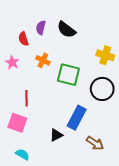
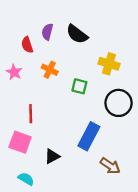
yellow cross: (105, 55) -> (109, 64), moved
green square: (68, 75) -> (79, 86), size x0.6
black triangle: (56, 135) -> (52, 156), moved

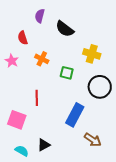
purple semicircle: (47, 32) -> (40, 16), moved
red line: (31, 114) -> (37, 98), moved
black triangle: (52, 156) -> (44, 145), moved

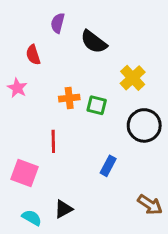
yellow cross: (92, 54) -> (133, 78), turned 30
orange cross: (42, 59) -> (69, 98), moved, turned -32
blue rectangle: (75, 115) -> (108, 166), size x0.6
brown arrow: (93, 140) -> (150, 205), moved

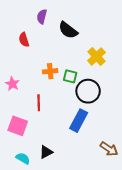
pink star: (17, 88) -> (12, 84), moved
black circle: (144, 125) -> (88, 91), moved
blue rectangle: (108, 166) -> (79, 121), size x1.5

